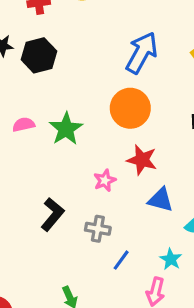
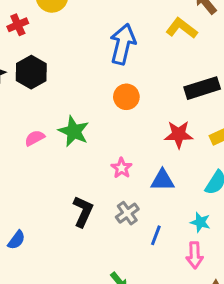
orange circle: (130, 108) -> (126, 97), size x0.7
red star: (142, 160) -> (179, 134), moved
blue triangle: (160, 200) -> (162, 180), moved
gray cross: (98, 229) -> (127, 213), turned -30

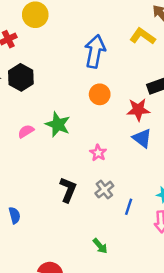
red star: (179, 134) -> (138, 110), moved
blue triangle: (162, 180) -> (142, 138), moved, turned 40
blue semicircle: (16, 240) -> (15, 215), turned -49

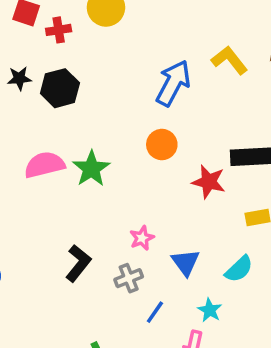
yellow L-shape: (143, 36) -> (229, 60), moved
pink semicircle: (26, 131) -> (44, 165), size x1.6
blue triangle: (142, 138) -> (186, 262), moved
pink star: (98, 153) -> (142, 238), moved

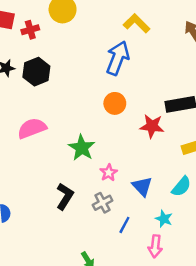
yellow L-shape: (229, 60) -> (137, 23), moved
green star: (91, 169) -> (82, 148), moved

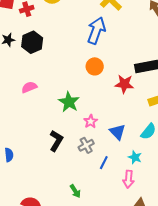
pink semicircle: (32, 128) -> (29, 87), size x0.7

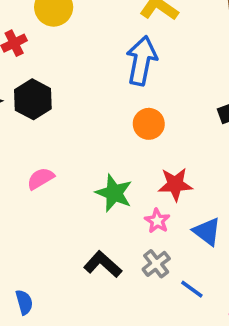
red star: (124, 84) -> (175, 184), moved
black L-shape: (56, 141) -> (103, 264), turned -70
blue line: (104, 163) -> (192, 289), turned -72

